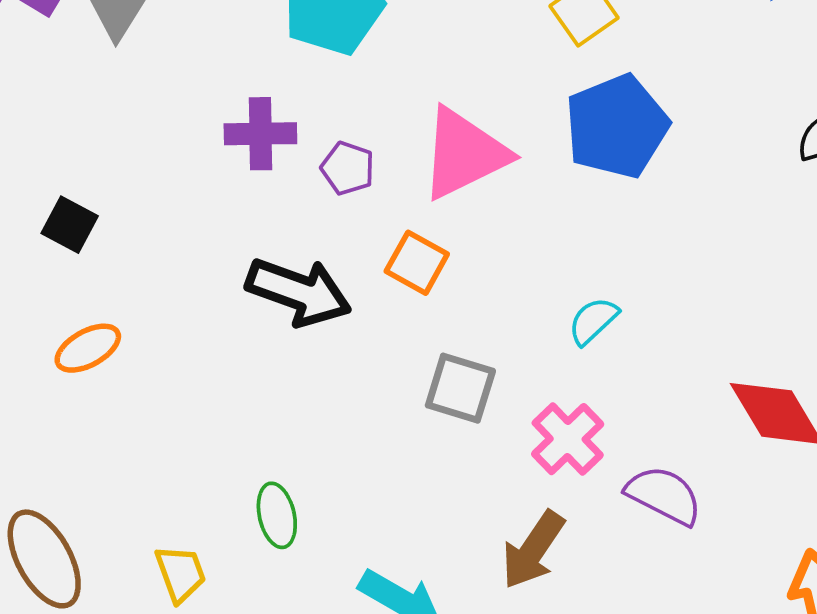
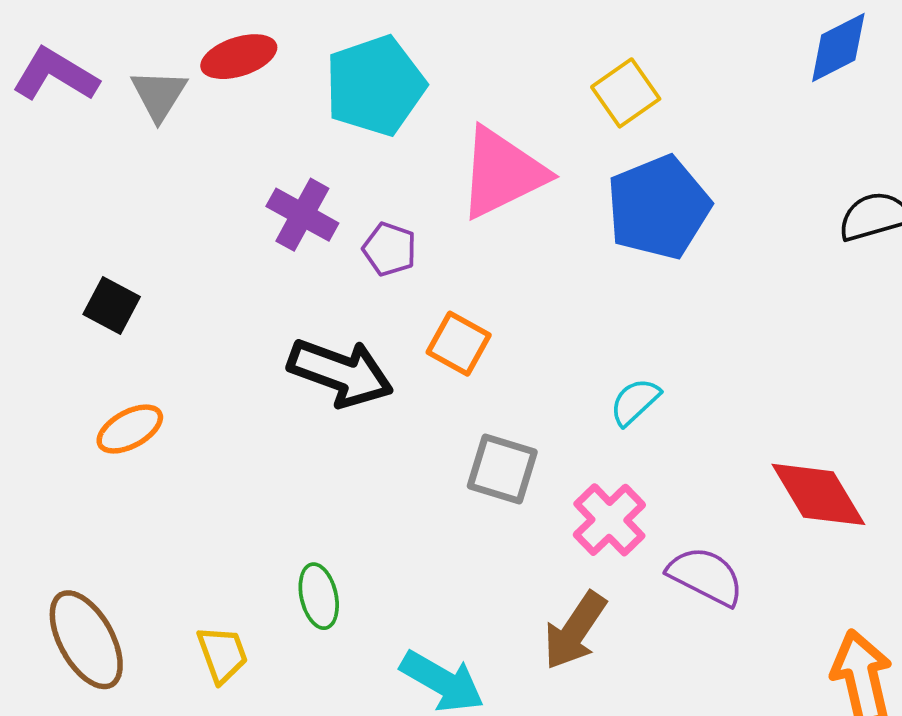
purple cross: (260, 134) -> (302, 215), turned 30
pink triangle: (464, 154) -> (502, 173), moved

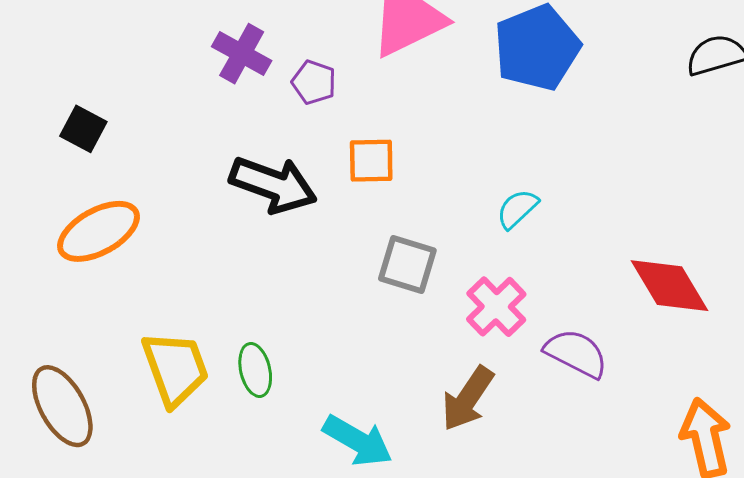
orange square: (459, 344) -> (371, 161), turned -30
orange ellipse: (130, 429) -> (99, 231), size x1.5
yellow trapezoid: (222, 654) -> (175, 368), moved, size x1.6

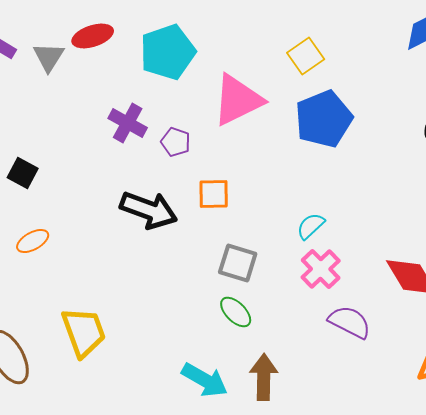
orange ellipse: (99, 231) -> (33, 241), size x0.6
pink cross: (496, 307) -> (321, 269), moved
green ellipse: (255, 370) -> (236, 312), moved, turned -32
brown arrow: (468, 399) -> (264, 377), moved, turned 147

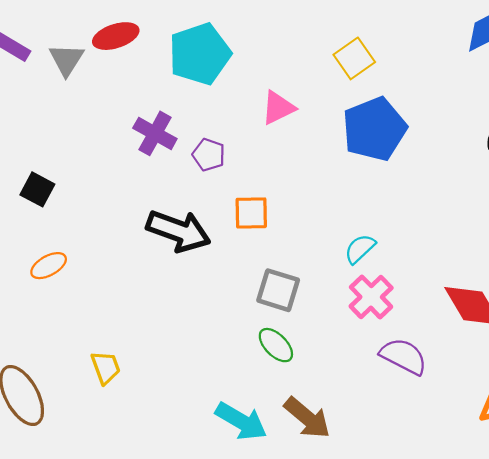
pink triangle: (238, 100) -> (278, 108), size x0.6
yellow trapezoid: (84, 332) -> (106, 367), size x0.6
brown arrow: (264, 377) -> (307, 418), turned 129

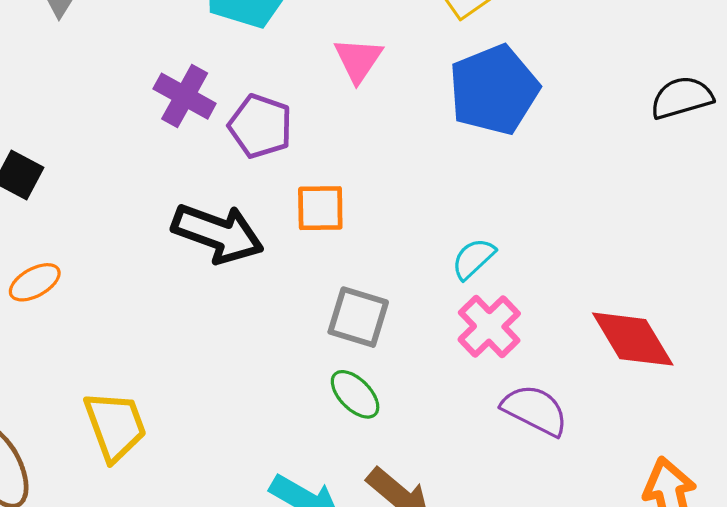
pink triangle: (278, 108) -> (358, 60), turned -30
purple pentagon: (209, 155) -> (260, 126), size x1.4
yellow trapezoid: (106, 367) -> (115, 426), size x1.5

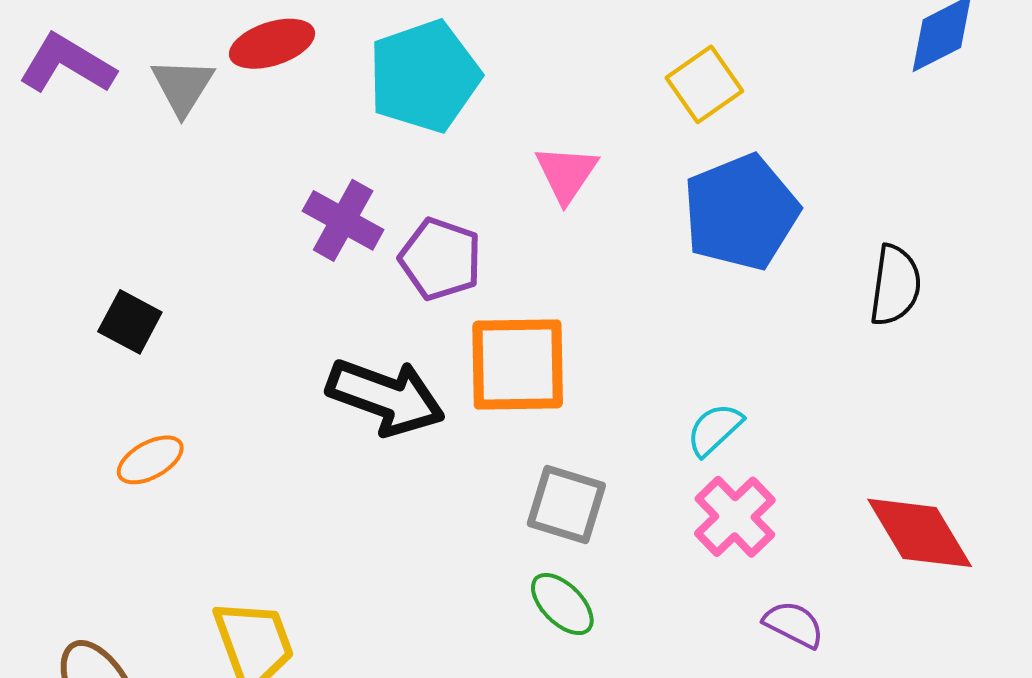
black semicircle: (682, 98) -> (895, 285), moved, turned 114
orange square: (320, 208) -> (518, 364), size x1.6
purple semicircle: (535, 410) -> (794, 624), size x0.7

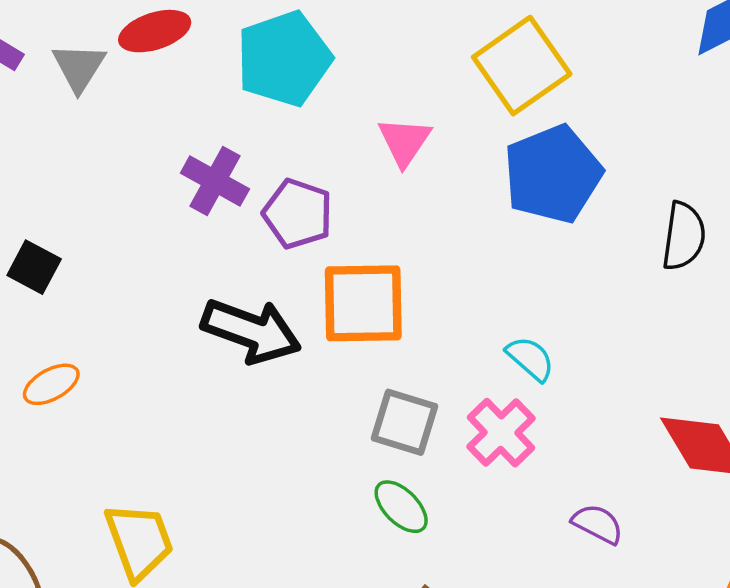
yellow square: (704, 84) -> (522, 66), size x1.5
cyan semicircle: (715, 429) -> (530, 358), turned 84
pink cross: (735, 517) -> (501, 433), moved

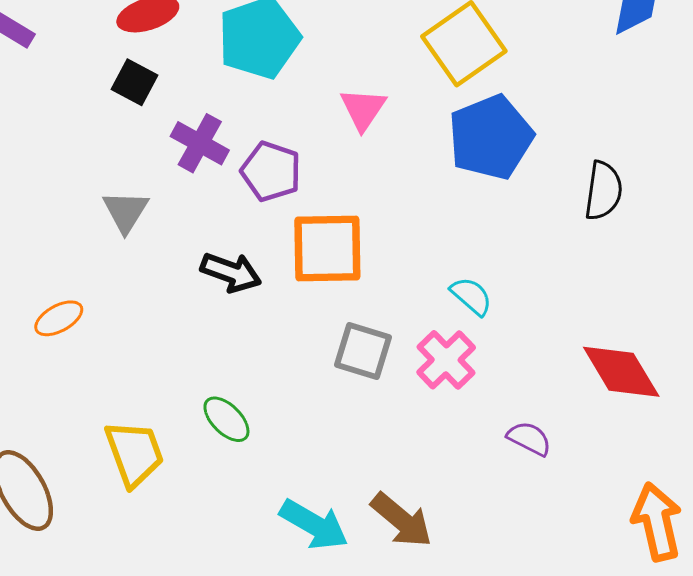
gray triangle: (79, 67) -> (126, 211), moved
black square: (34, 267) -> (134, 82), moved
black arrow: (251, 331) -> (231, 272), size x0.7
green ellipse: (401, 507) -> (226, 419), moved

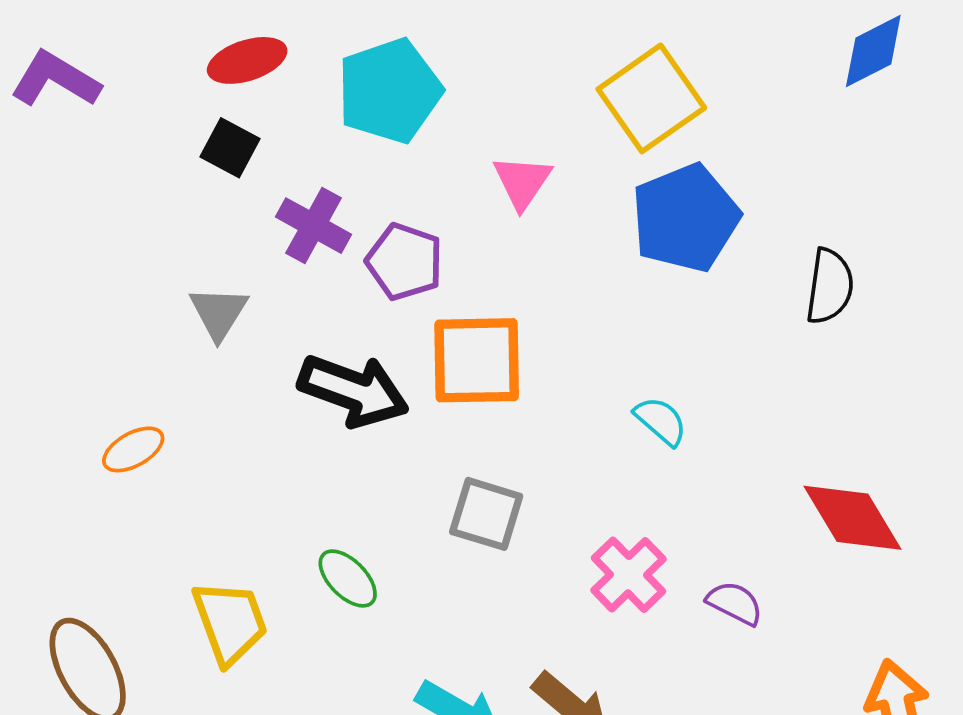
black arrow: (231, 272) -> (353, 391), size x1.4
gray square: (363, 351) -> (486, 514), moved
pink cross: (446, 360) -> (629, 575), moved

